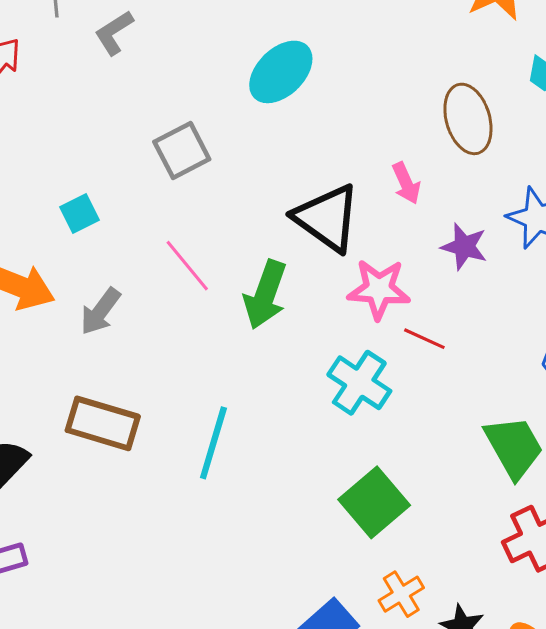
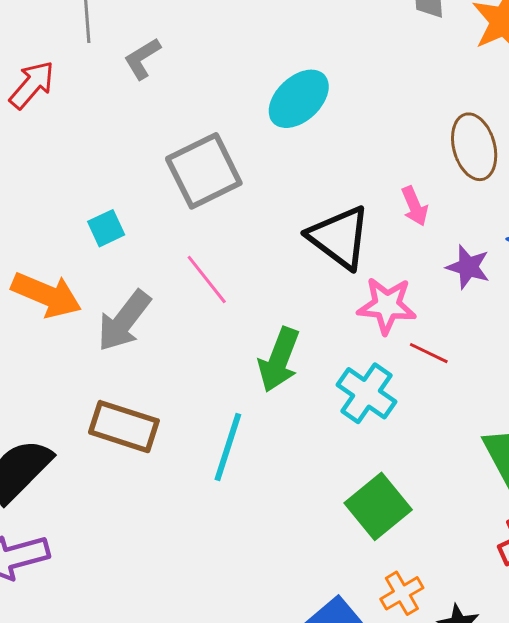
gray square: (182, 150) -> (204, 171), size x1.4
green arrow: (265, 295) -> (279, 360), moved
gray arrow: (100, 311) -> (124, 321), size x1.4

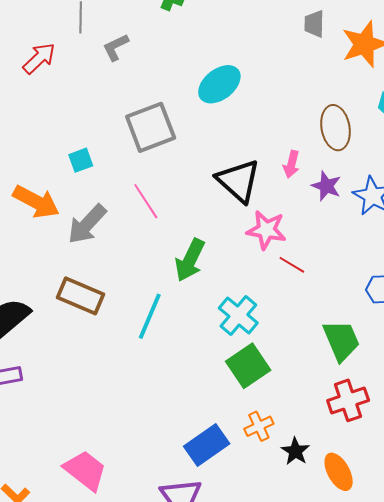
pink arrow: (415, 206) -> (291, 164), turned 32
purple star: (468, 267) -> (326, 186), moved
cyan cross: (367, 393) -> (238, 316), moved

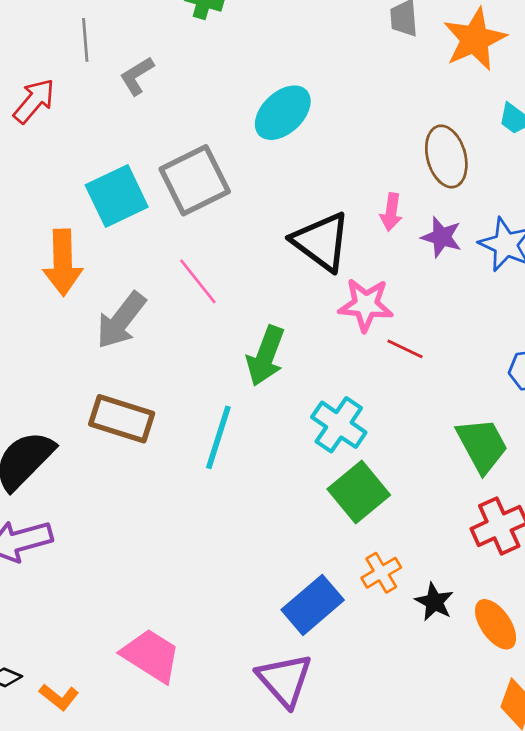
cyan square: (81, 160) -> (117, 196), moved, size x1.8
orange arrow: (36, 202) -> (63, 262), moved, turned 66

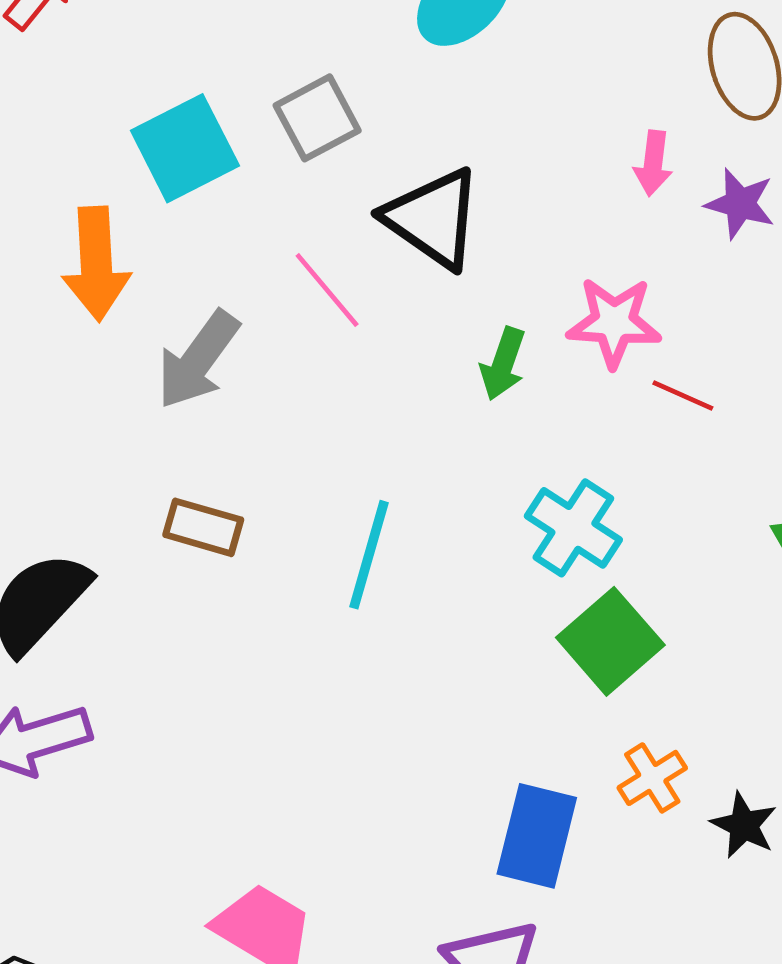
gray square: (195, 180) -> (317, 118), size x0.7
black triangle: (321, 241) -> (433, 218), moved
green arrow: (266, 356) -> (503, 364), moved, size x0.7
brown rectangle: (122, 419) -> (203, 527), size x0.7
blue rectangle: (313, 605) -> (537, 836), turned -34

